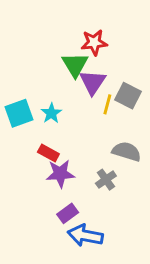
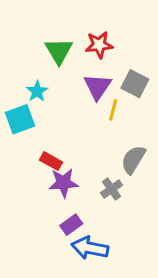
green triangle: (75, 65) -> (59, 51), moved
gray square: (128, 96) -> (135, 84), moved
cyan star: (51, 113) -> (37, 91), moved
gray semicircle: (127, 152) -> (133, 160), turned -76

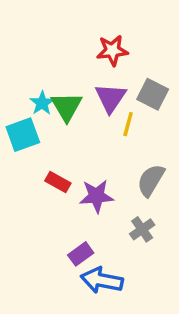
green triangle: (59, 51) -> (67, 107), moved
purple star: (63, 183) -> (96, 196), moved
gray cross: (112, 189) -> (142, 229), moved

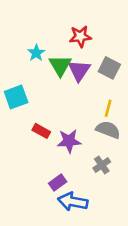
cyan star: (42, 103) -> (36, 53), moved
green triangle: (67, 107) -> (60, 65), moved
yellow line: (128, 124) -> (108, 108), moved
gray semicircle: (151, 180) -> (108, 130), turned 80

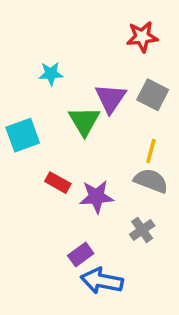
red star: (80, 36) -> (142, 37), moved
cyan star: (36, 53) -> (51, 74), turned 30
green triangle: (60, 65) -> (84, 121), moved

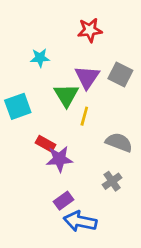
red star: (142, 37) -> (90, 30), moved
yellow line: (151, 151) -> (84, 116), moved
purple star: (96, 197) -> (59, 159), moved

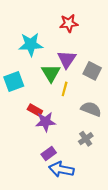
cyan star: (40, 58) -> (31, 44), size x1.6
gray square: (120, 74) -> (92, 71), moved

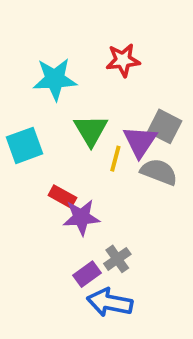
red star: (69, 23) -> (123, 60), moved
purple triangle: (67, 59) -> (140, 142), moved
gray semicircle: (91, 109) -> (159, 172), moved
gray cross: (86, 139) -> (117, 259), moved

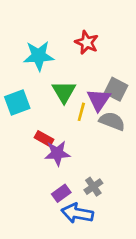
red star: (123, 60) -> (87, 42), turned 30
gray cross: (117, 259) -> (93, 187), moved

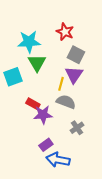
gray square: (116, 89) -> (76, 55), moved
green triangle: (64, 92) -> (37, 63), moved
gray semicircle: (112, 121) -> (66, 102), moved
gray cross: (93, 187) -> (77, 128), moved

